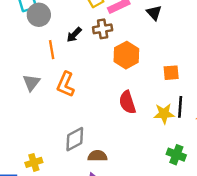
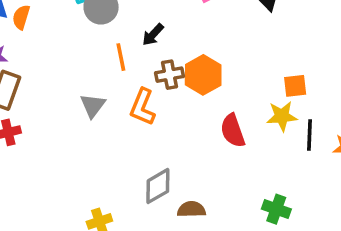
brown cross: (103, 29) -> (170, 75), moved
orange hexagon: (126, 55) -> (203, 75), moved
yellow star: (164, 114) -> (282, 116), moved
green cross: (176, 155) -> (276, 209), moved

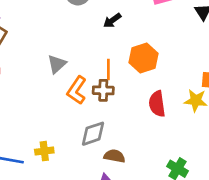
orange line: (121, 57) -> (108, 69), moved
brown cross: (170, 75) -> (103, 90), moved
orange L-shape: (142, 107) -> (77, 90), moved

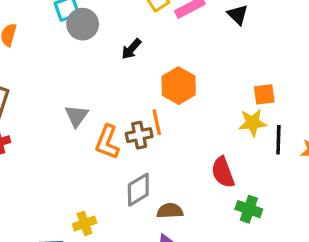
orange line: (108, 69) -> (157, 122), moved
red semicircle: (157, 104) -> (223, 172), moved

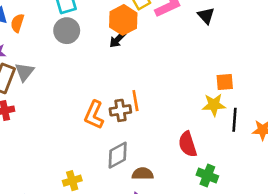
gray circle: (83, 24) -> (67, 31), moved
orange hexagon: (179, 86) -> (123, 20), moved
gray triangle: (76, 116) -> (24, 72), moved

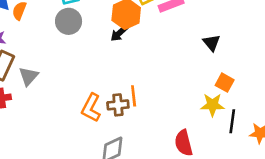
black triangle: (206, 16) -> (212, 43), moved
gray triangle: (24, 72) -> (28, 76), moved
orange square: (225, 82) -> (225, 83), turned 30

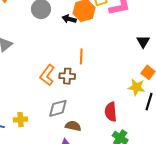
black arrow: (119, 33) -> (69, 19), moved, turned 48
orange line: (134, 96) -> (81, 56), moved

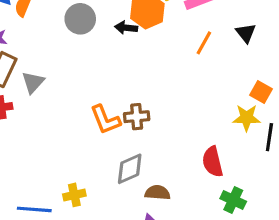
black triangle: (143, 42) -> (246, 33), moved
orange line: (81, 56) -> (204, 43), moved, turned 35
orange L-shape: (47, 75) -> (105, 120), turned -50

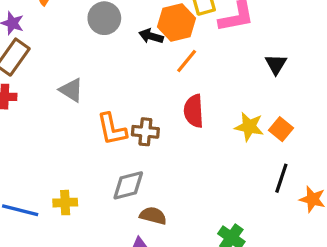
orange line: (204, 43) -> (187, 61), moved
gray triangle: (33, 82) -> (71, 90), moved, turned -50
yellow star: (247, 118) -> (249, 127), moved
red semicircle: (213, 162) -> (194, 111), moved

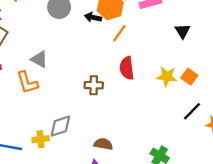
orange L-shape: (112, 129) -> (27, 82), moved
black line: (281, 178) -> (192, 111), turned 30
gray diamond: (128, 185) -> (60, 126), moved

